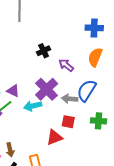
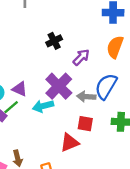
purple arrow: (66, 65) -> (81, 57), turned 98

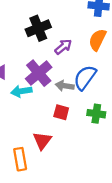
black cross: (54, 41) -> (38, 28), size x1.5
red triangle: (70, 142) -> (42, 141), moved, turned -36

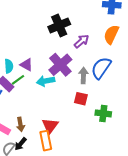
gray arrow: (65, 86) -> (83, 75), turned 84
green cross: (96, 114) -> (103, 113), moved
red triangle: (42, 141) -> (50, 126), moved

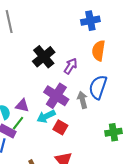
red square: (81, 99) -> (60, 127), moved, turned 32

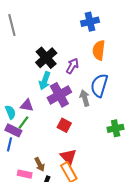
purple cross: (56, 96) -> (59, 95), turned 30
cyan arrow: (46, 116) -> (45, 81), moved, turned -42

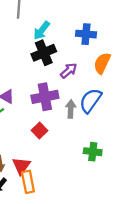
blue cross: (90, 22) -> (86, 34), moved
cyan arrow: (45, 81) -> (42, 31), moved
red triangle: (68, 157) -> (21, 166), moved

